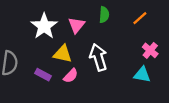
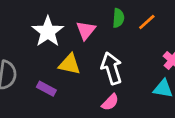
orange line: (140, 18) -> (147, 22), moved
pink semicircle: (71, 76) -> (110, 102), moved

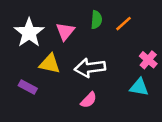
white arrow: (112, 68) -> (90, 68), turned -80

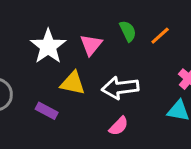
green semicircle: (96, 20) -> (128, 31), turned -30

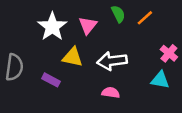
pink semicircle: (119, 126) -> (111, 93), turned -126

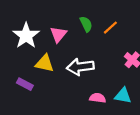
cyan triangle: (160, 80) -> (123, 96), moved
pink semicircle: (111, 93) -> (98, 98), moved

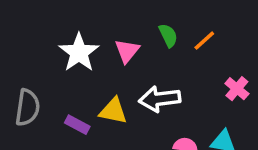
yellow triangle: (45, 63) -> (113, 111), moved

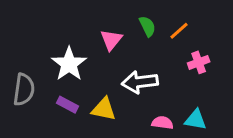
white star: (79, 53) -> (69, 64), moved
pink cross: (237, 89) -> (199, 62), moved, turned 30
yellow triangle: (113, 111) -> (104, 109), moved

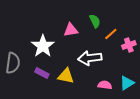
orange line: (179, 31) -> (111, 34), moved
pink triangle: (111, 40) -> (71, 30), turned 42
cyan triangle: (196, 120) -> (127, 83), turned -42

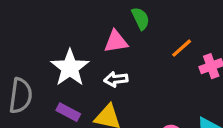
green semicircle: (95, 21) -> (141, 18), moved
white arrow: (90, 58) -> (116, 79), moved, size x0.6

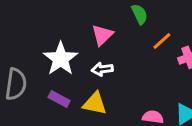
green semicircle: (141, 18) -> (140, 14), moved
pink triangle: (116, 41) -> (102, 35), turned -35

